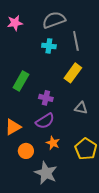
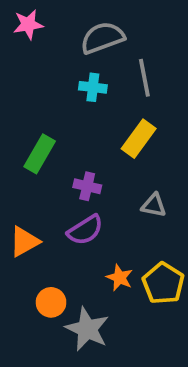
pink star: (15, 23) -> (28, 24), moved
orange star: (53, 143) -> (120, 278), moved
orange circle: (26, 151) -> (51, 302), moved

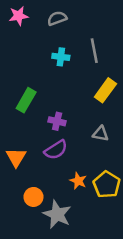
gray semicircle: (102, 38) -> (57, 18), moved, size x0.7
yellow rectangle: (139, 139) -> (105, 90), moved
orange triangle: (24, 241) -> (16, 157), turned -30

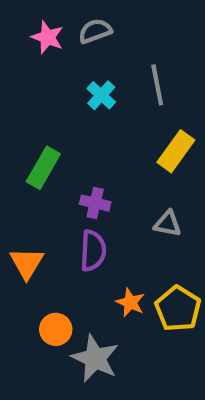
pink star: (19, 16) -> (47, 37), moved, turned 30
cyan cross: (61, 57) -> (101, 95), turned 35
purple semicircle: (56, 150) -> (93, 251), turned -55

